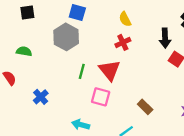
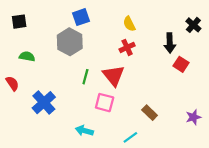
black square: (27, 12) -> (19, 22), moved
blue square: (77, 12) -> (81, 17), turned -35
blue cross: (41, 97) -> (44, 103), size x1.5

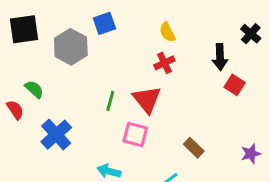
black square: (19, 22) -> (24, 29), size x1.5
gray hexagon: (70, 42) -> (71, 47), moved
green semicircle: (27, 56) -> (34, 89), moved, turned 32

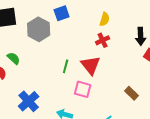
yellow semicircle: (167, 32) -> (105, 19), turned -136
blue cross: (56, 135) -> (29, 101), moved
brown rectangle: (194, 148) -> (132, 93), moved

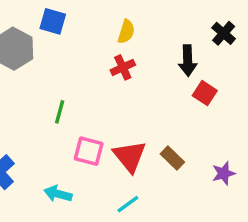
blue square: (62, 13) -> (53, 21), turned 35
red triangle: (91, 65) -> (130, 156), moved

